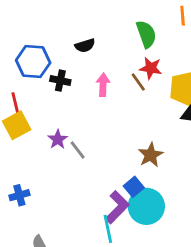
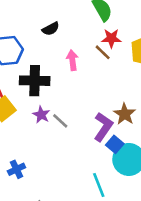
black cross: (60, 81) -> (35, 81), moved, size x1.6
purple L-shape: (117, 207) -> (103, 127), moved

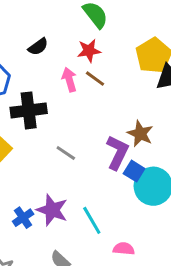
red star: (111, 38) -> (89, 51), moved
brown line: (103, 52) -> (95, 79), moved
purple star: (41, 115) -> (52, 210), moved, size x1.5
cyan line: (99, 185) -> (92, 220), moved

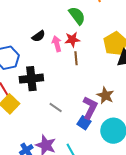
brown line: (95, 79) -> (76, 58), turned 48
pink arrow: (69, 80) -> (57, 44), moved
blue square: (134, 171) -> (84, 123), moved

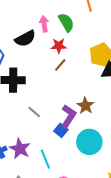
black semicircle: (39, 36) -> (25, 39), size x1.5
pink arrow: (57, 44) -> (44, 24), moved
brown line: (76, 58) -> (60, 65), turned 40

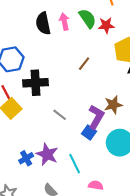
black semicircle: (25, 39) -> (43, 23), moved, turned 110
red star: (59, 46) -> (106, 25), moved
brown star: (85, 106) -> (113, 105), turned 30

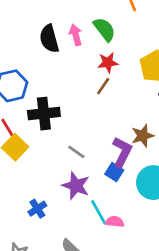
red star: (106, 25) -> (108, 63), moved
purple star: (47, 154) -> (76, 186), moved
pink semicircle: (96, 185) -> (115, 222), moved

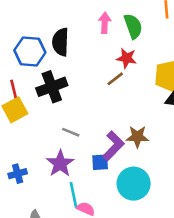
black semicircle: (49, 39) -> (61, 42), moved
black cross: (44, 114) -> (52, 87), turned -32
gray line: (76, 152) -> (71, 132), turned -30
blue square: (114, 172) -> (100, 162), turned 36

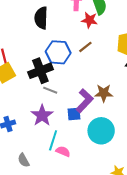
blue hexagon: (30, 51) -> (58, 52), moved
red star: (127, 58) -> (89, 20), moved
black cross: (52, 87) -> (40, 71), moved
cyan line: (74, 195) -> (53, 140), turned 30

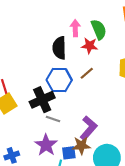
black semicircle: (41, 18) -> (59, 48), moved
brown star: (104, 93) -> (81, 146), moved
blue square: (74, 114) -> (69, 153), moved

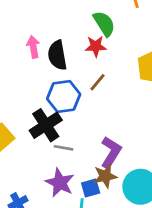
pink arrow: (75, 28) -> (33, 47), moved

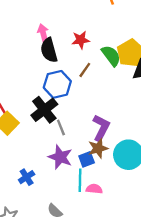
green semicircle: (104, 24) -> (111, 56), moved
pink arrow: (33, 47) -> (43, 33), moved
gray line: (64, 148) -> (61, 128), turned 63

